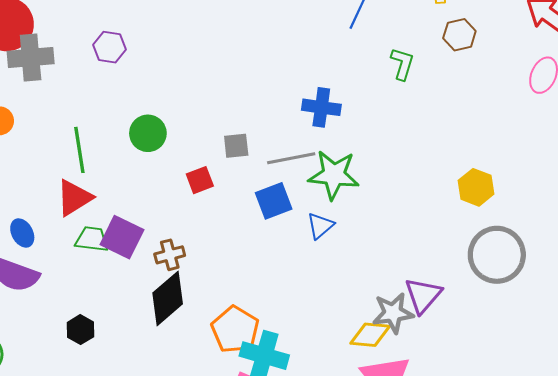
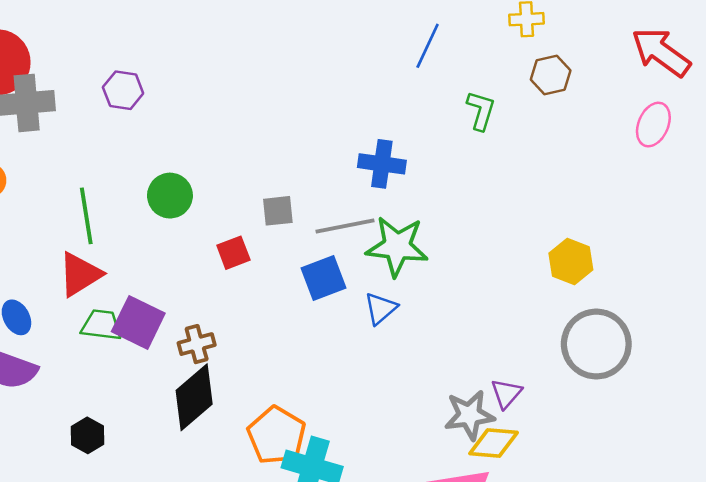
purple triangle: (423, 295) -> (506, 393), size x0.7
yellow diamond: (370, 335) -> (494, 443), moved

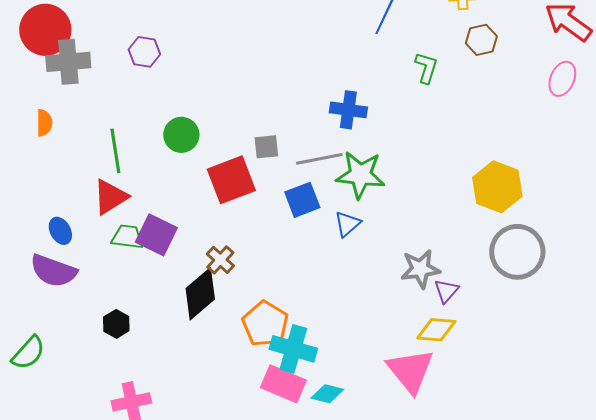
red square: (233, 253) -> (231, 180), size x1.8
yellow hexagon: (571, 262) -> (497, 187), size x1.4
brown cross: (197, 344) -> (220, 260), moved, turned -32
gray star: (469, 415) -> (420, 269), moved

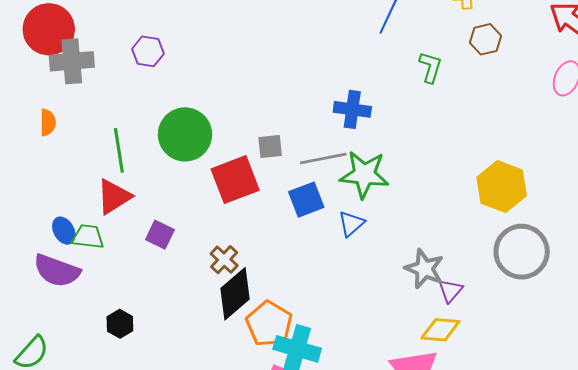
green circle: (181, 135) -> (185, 134), size x1.5
purple square: (156, 235) -> (160, 235), size x0.7
green trapezoid: (127, 237) -> (88, 237), moved
gray star: (420, 269) -> (424, 269), turned 30
black diamond: (200, 294) -> (235, 294), moved

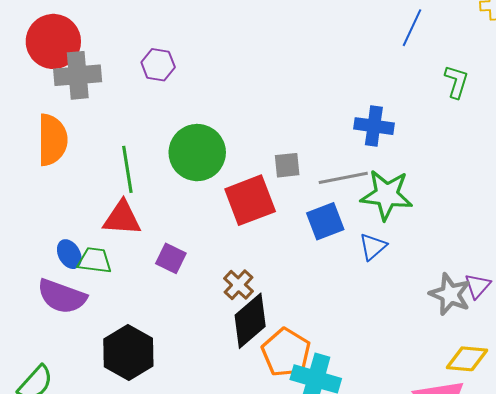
orange semicircle: (48, 122) -> (52, 140), size x1.8
red triangle: (114, 197) -> (122, 218), turned 36
purple triangle: (450, 291) -> (478, 286), moved
black hexagon: (120, 324) -> (128, 352), size x1.8

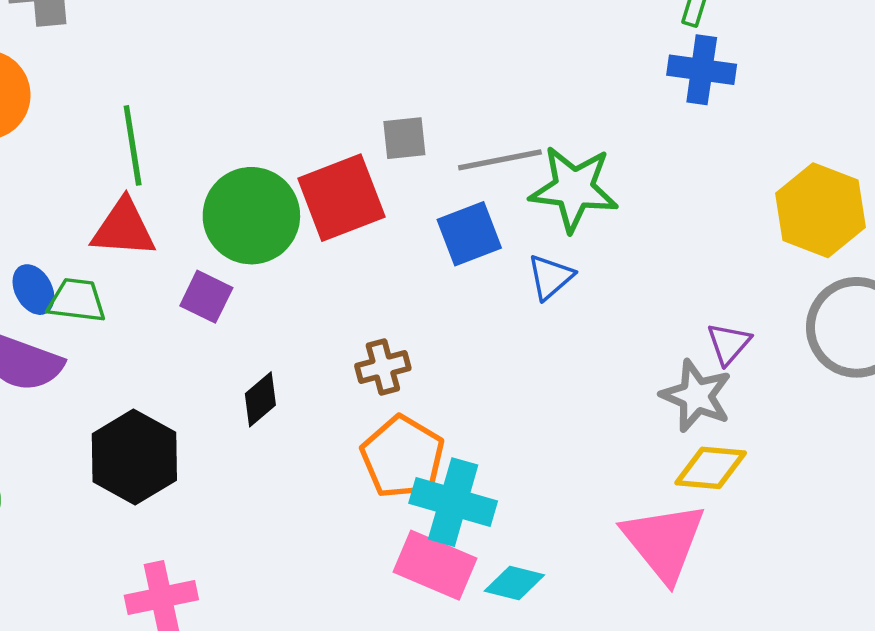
blue cross: (374, 126) -> (702, 70), moved
green circle: (197, 153) -> (251, 216), moved
brown cross: (238, 285) -> (383, 367), moved, turned 32
gray star: (450, 294) -> (696, 396), moved
black diamond: (250, 321) -> (260, 399), moved, size x0.6

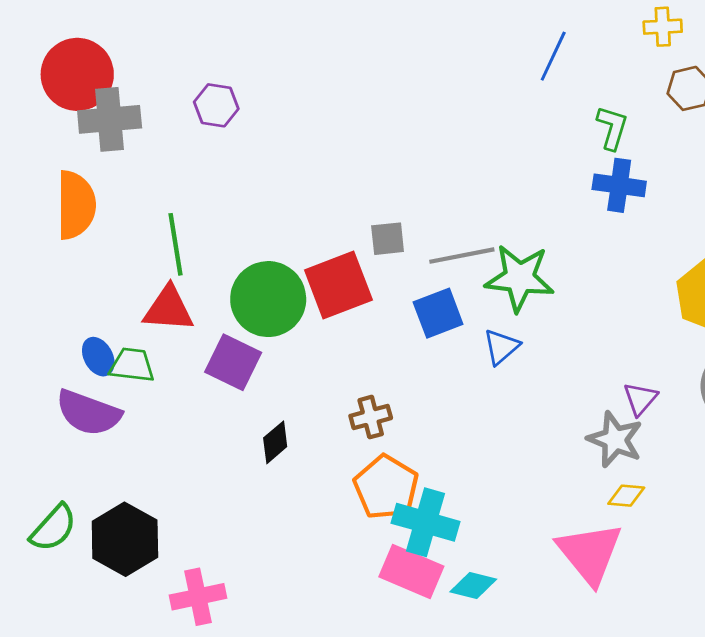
purple square: (206, 297) -> (233, 362), size x1.4
black hexagon: (134, 457) -> (125, 539), moved
yellow diamond: (711, 468) -> (626, 496), size x0.7

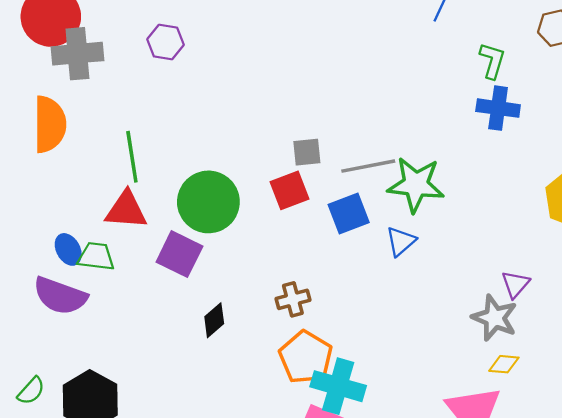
red square: (338, 285) -> (290, 190), moved, size x0.7
green semicircle: (53, 528) -> (31, 391), size x0.7

